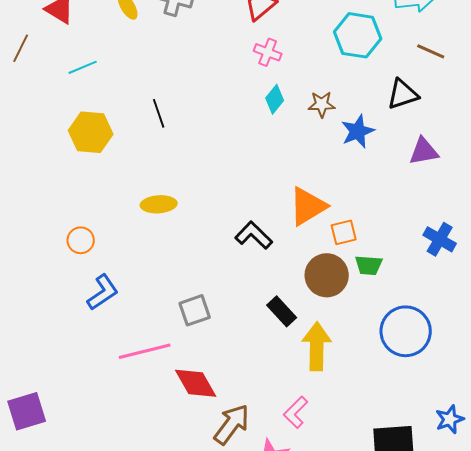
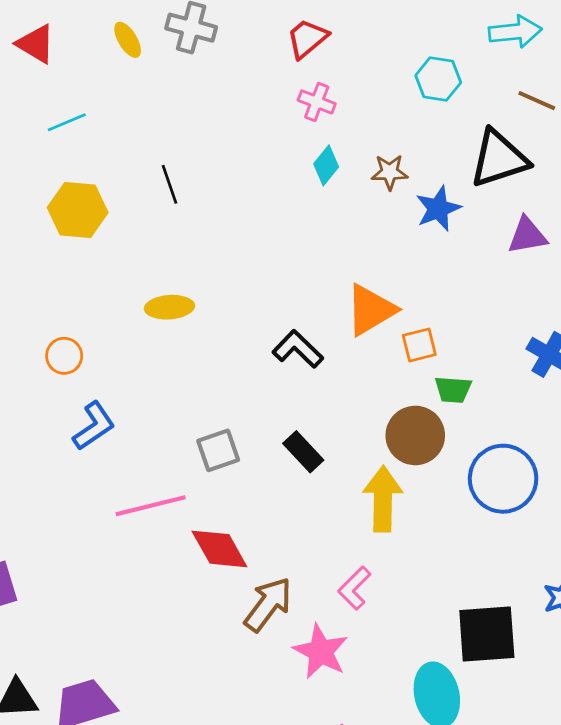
cyan hexagon: (358, 35) -> (438, 79), size x0.7
black triangle: (403, 94) -> (499, 159), size x1.4
brown circle: (327, 275) -> (415, 435), moved
black rectangle: (282, 311) -> (303, 452), moved

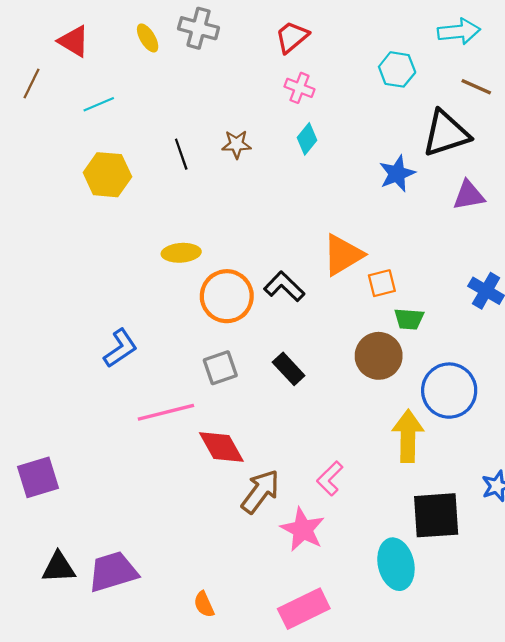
brown star: (390, 172) -> (237, 144), moved
orange circle: (64, 356) -> (227, 296), moved, size x1.8
yellow arrow: (383, 499) -> (408, 436), moved

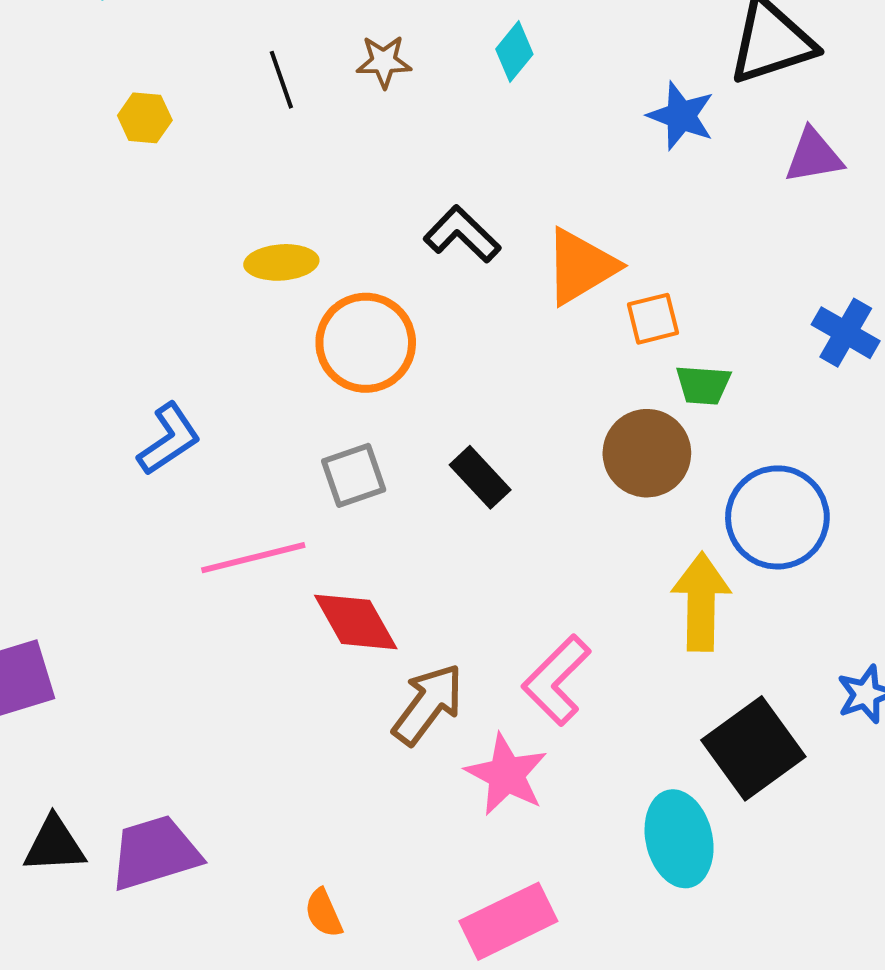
blue star: (397, 174) -> (681, 116), turned -30
yellow hexagon: (107, 175) -> (145, 118), size x0.6
black L-shape: (284, 286) -> (462, 234), moved
pink L-shape: (330, 478) -> (557, 680), size x1.4
black square: (436, 515) -> (753, 748), turned -32

